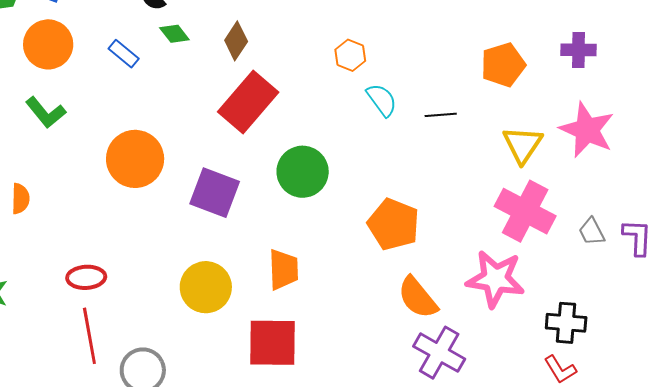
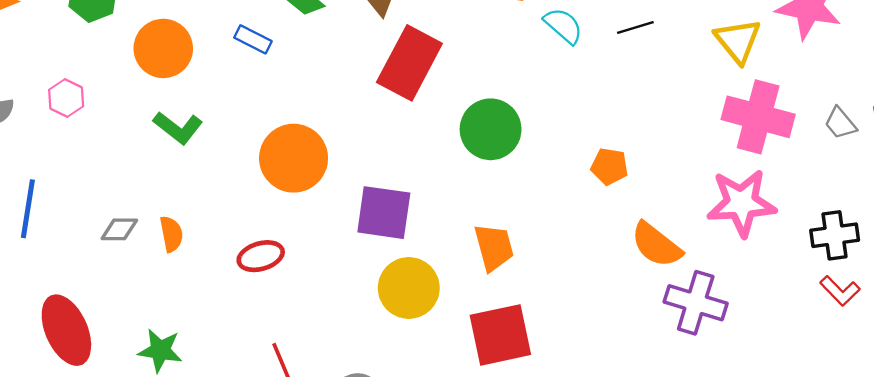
purple square: (215, 193) -> (384, 213), moved
orange pentagon: (394, 224) -> (609, 166), size x0.6
red ellipse: (86, 277) -> (261, 256), moved

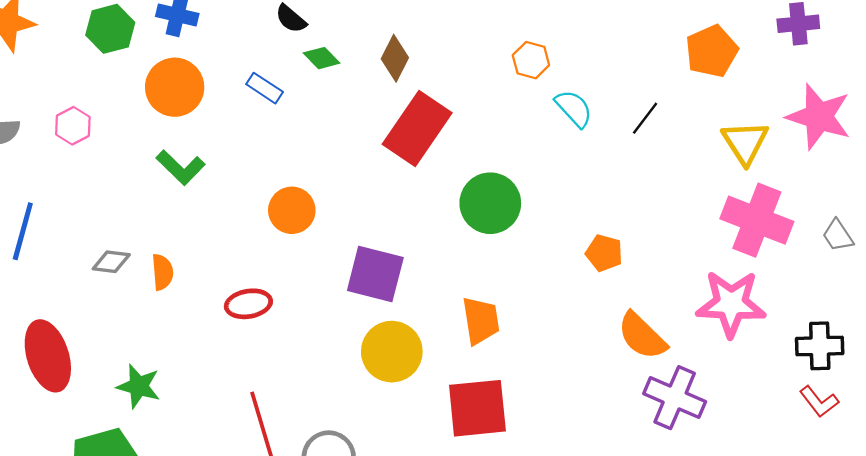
black line: (635, 28) -> (645, 118), turned -42
orange circle: (294, 158) -> (292, 210), size x0.7

